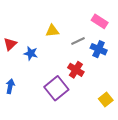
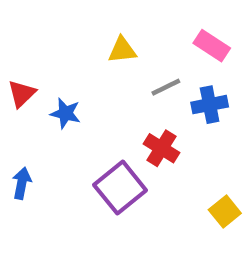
yellow triangle: (52, 31) -> (122, 50), moved
blue cross: (99, 49) -> (210, 105), turned -35

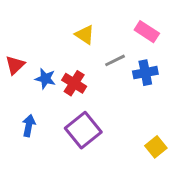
yellow triangle: (122, 50) -> (85, 35), turned 40
red cross: (162, 148) -> (74, 83), moved
blue arrow: (22, 183) -> (29, 126), moved

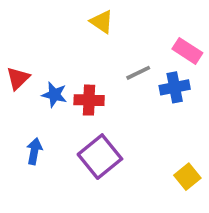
pink rectangle: (147, 32) -> (187, 51), moved
yellow triangle: (85, 35) -> (102, 22), moved
red cross: (74, 83) -> (89, 100), turned -30

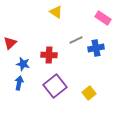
pink rectangle: (187, 51) -> (103, 18), moved
blue star: (54, 95) -> (23, 64), moved
yellow square: (187, 177) -> (89, 93), moved

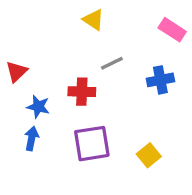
gray line: (76, 40) -> (112, 63), moved
purple square: (55, 86) -> (92, 144), turned 30

